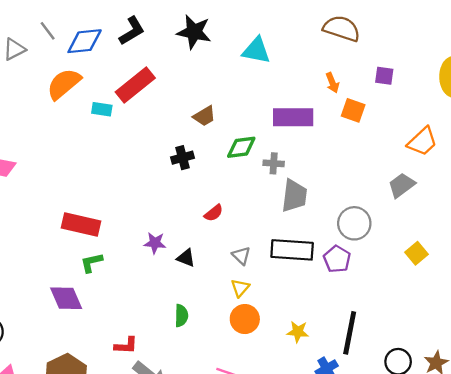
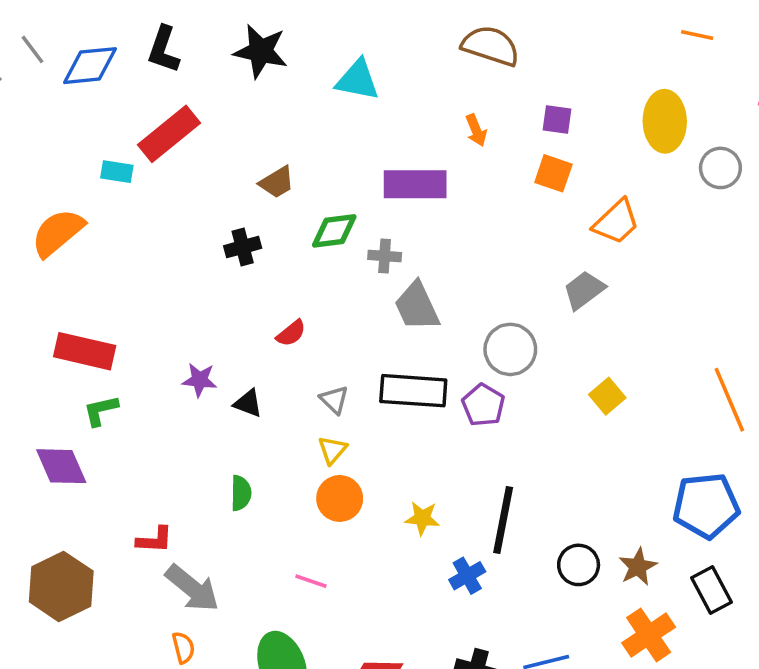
black L-shape: (132, 31) -> (164, 49), turned 140
orange semicircle: (64, 84) -> (58, 233), moved
orange square: (353, 110) -> (553, 173), moved
gray trapezoid: (294, 196) -> (417, 306), turned 148

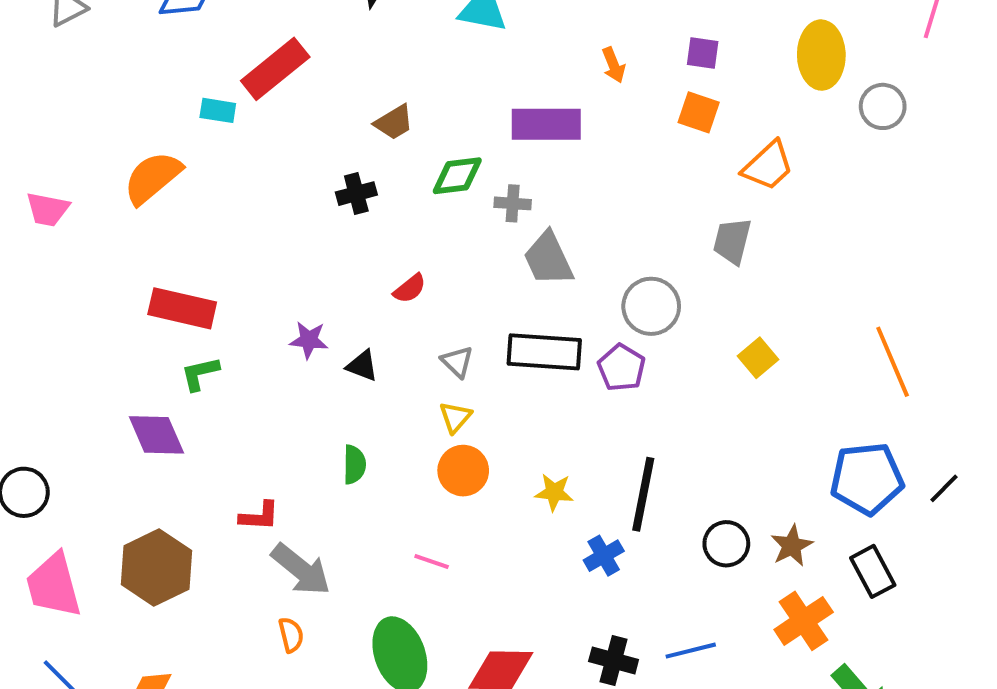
gray trapezoid: (584, 290) -> (732, 241), turned -39

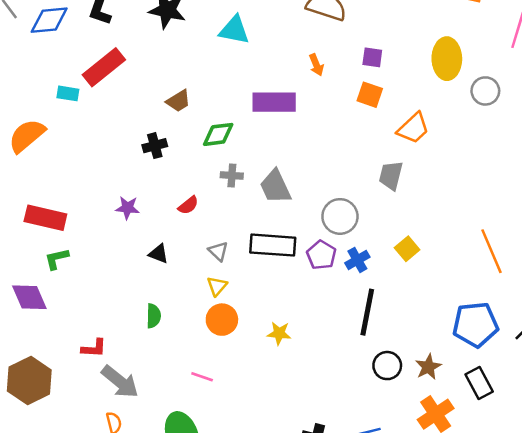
gray cross: (513, 203) -> (232, 175), moved
purple star: (309, 340) -> (127, 208), moved
black line: (643, 494) -> (367, 312), moved
blue cross: (604, 556) -> (357, 260), moved

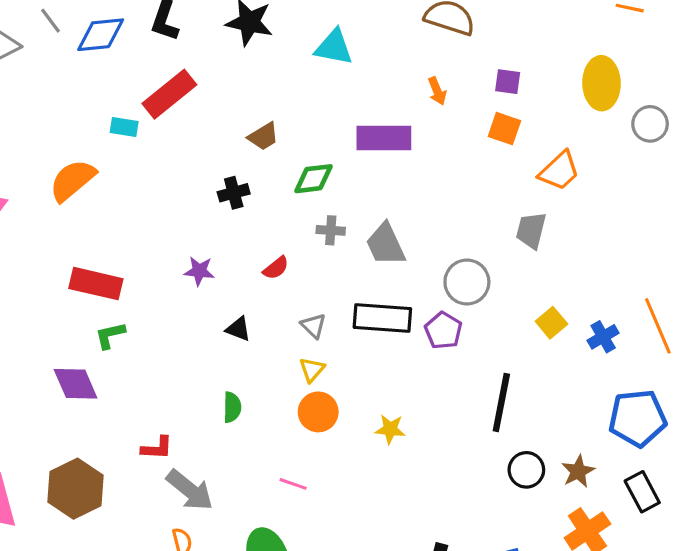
blue cross: (357, 260) -> (603, 337), moved

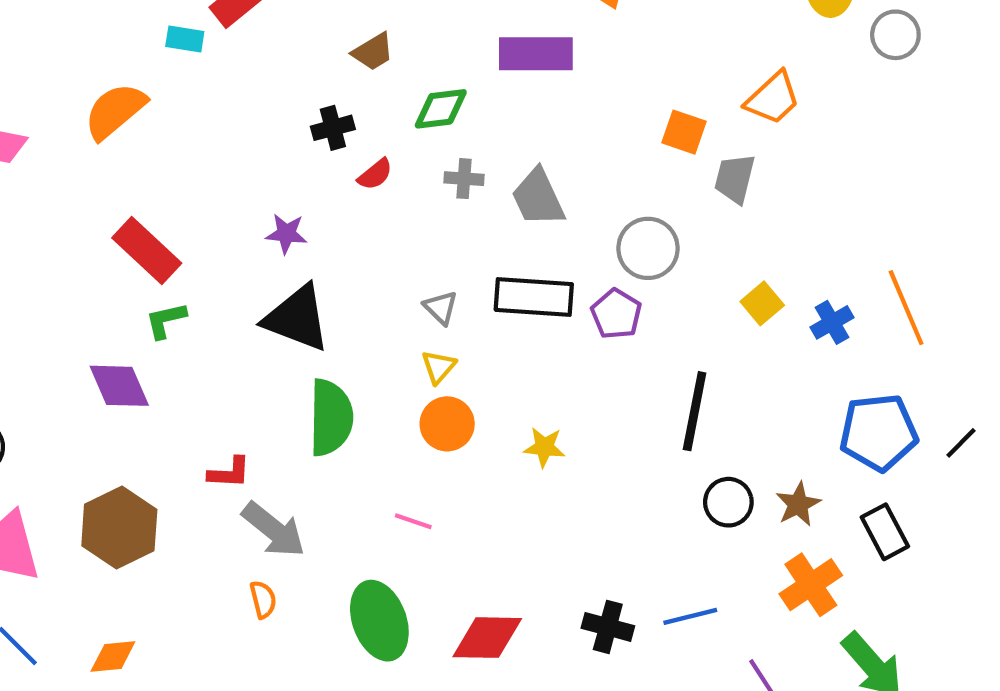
orange square: (504, 129) -> (684, 132), moved
red semicircle: (276, 268) -> (375, 174), moved
red rectangle: (96, 284) -> (147, 250), turned 30
black triangle: (238, 329) -> (297, 318), moved, size x2.0
green semicircle: (232, 407) -> (331, 418), size x1.8

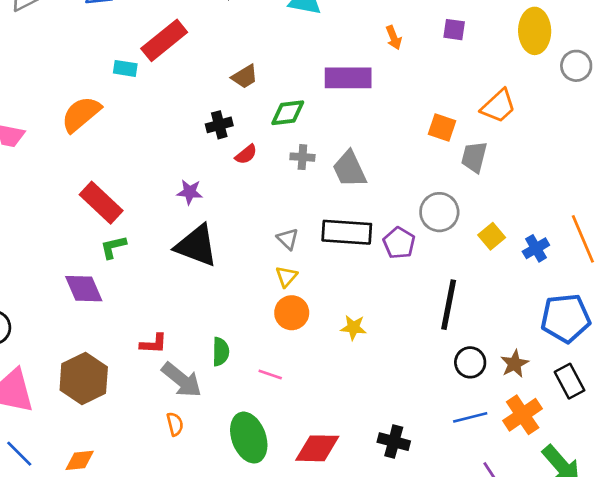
gray circle: (648, 248) -> (439, 212), moved
green semicircle: (331, 418) -> (221, 352), moved, size x0.6
blue line: (690, 616) -> (470, 417), moved

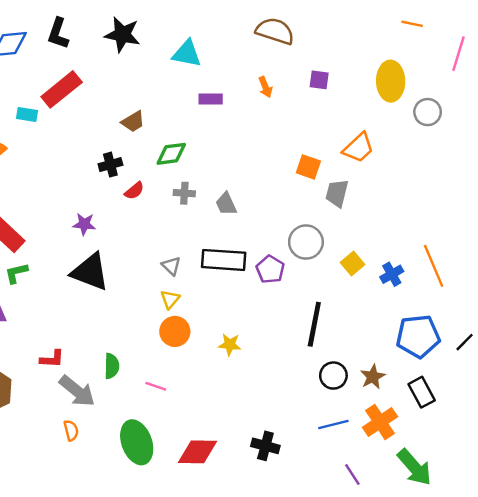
purple rectangle: (348, 78) -> (211, 99), moved, size x0.6
gray trapezoid: (349, 169) -> (226, 204), size x0.7

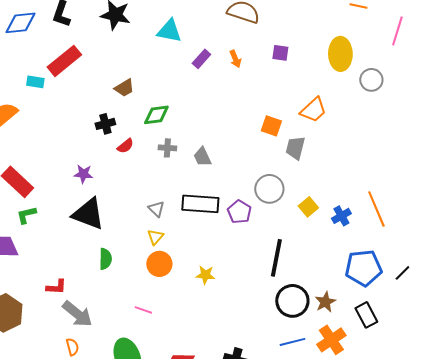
purple rectangle: (211, 99) -> (201, 59), moved, turned -48
green semicircle: (112, 366) -> (105, 259), moved
black circle: (333, 376) -> (292, 301), size x1.4

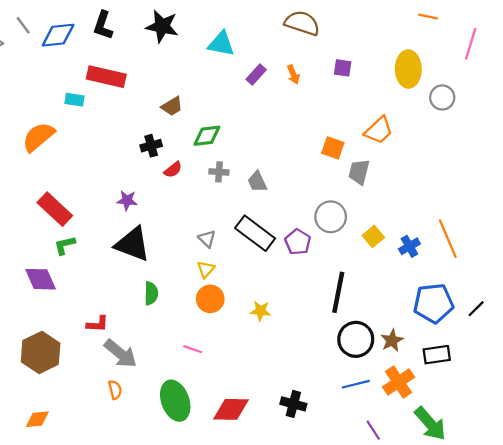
red rectangle: (64, 61) -> (106, 77), turned 52
black rectangle: (200, 204) -> (255, 233), turned 33
black rectangle: (366, 315) -> (437, 355), turned -70

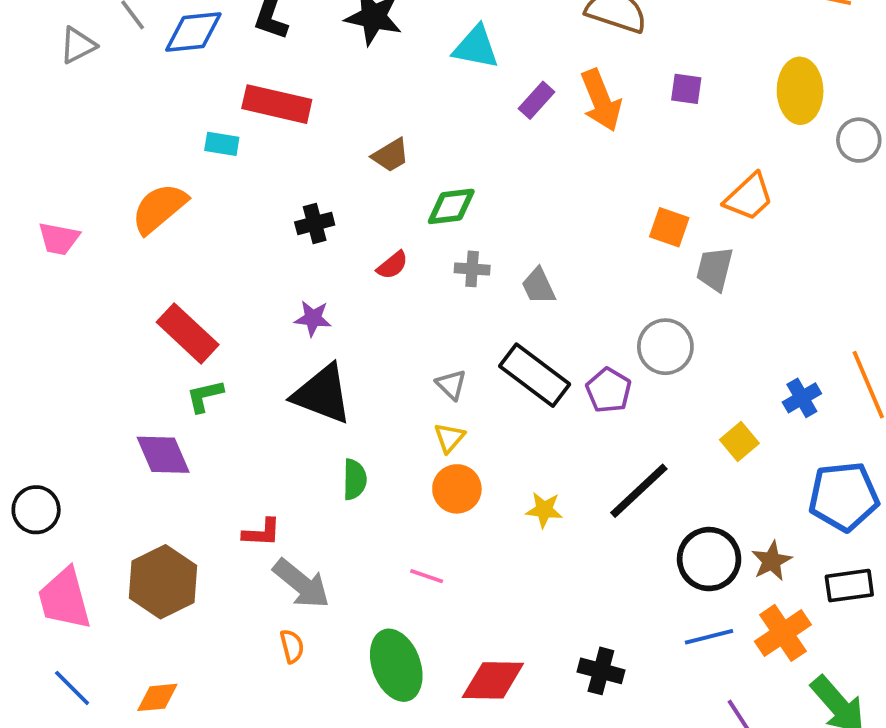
orange arrow: (293, 75) -> (601, 100), size x1.8
black cross: (151, 146) -> (315, 223), moved
yellow square: (373, 236) -> (739, 442), moved
black line: (338, 292) -> (639, 491), moved, turned 36

